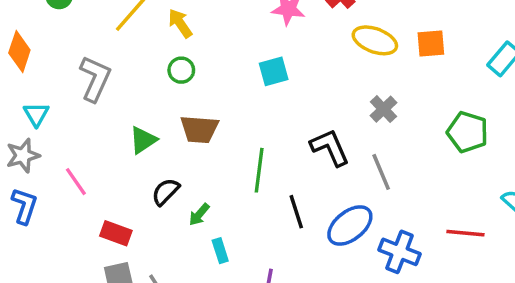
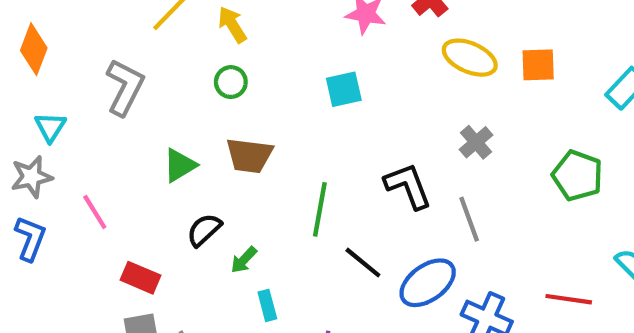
black line: (296, 212) -> (363, 263), turned -36

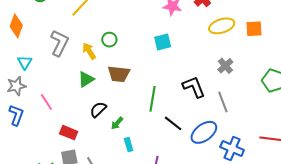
yellow arrow: (232, 25) -> (89, 51), moved
yellow ellipse: (470, 58) -> (222, 26), turned -40

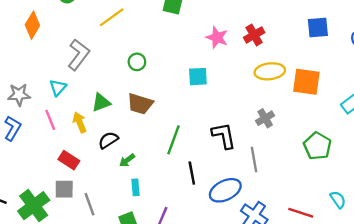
orange square: (254, 29) -> (306, 82), size x1.4
yellow arrow: (89, 51) -> (80, 122), moved
cyan triangle: (25, 62) -> (58, 88), moved
black line: (173, 123) -> (192, 173), turned 30

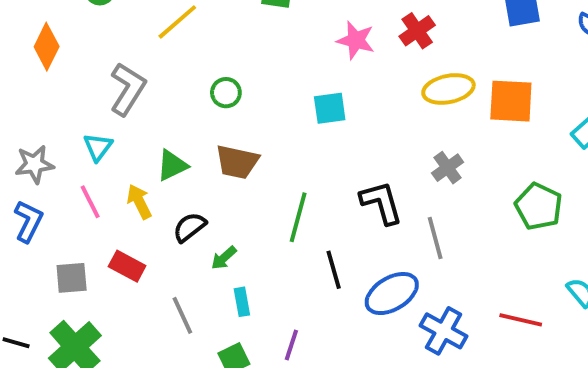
gray square: (64, 189) -> (72, 278), moved
gray line: (90, 204) -> (182, 315), moved

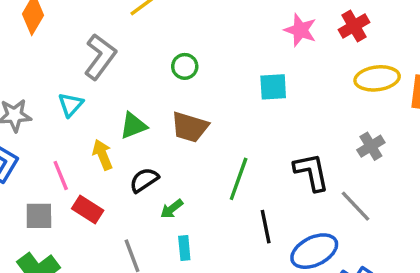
pink line: (90, 202) -> (61, 175), moved
gray line: (435, 238) -> (355, 206), turned -33

